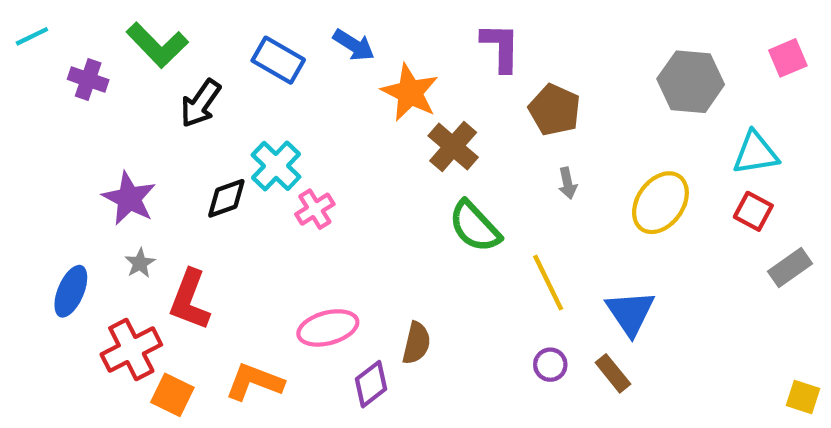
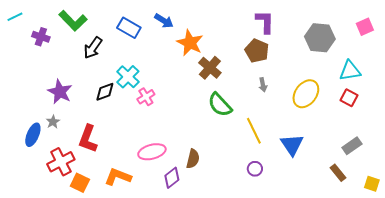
purple L-shape: (501, 47) -> (265, 22), moved
gray star: (140, 263) -> (53, 122), moved
gray rectangle: (790, 267) -> (352, 146), moved
brown rectangle: (613, 373) -> (338, 173), moved

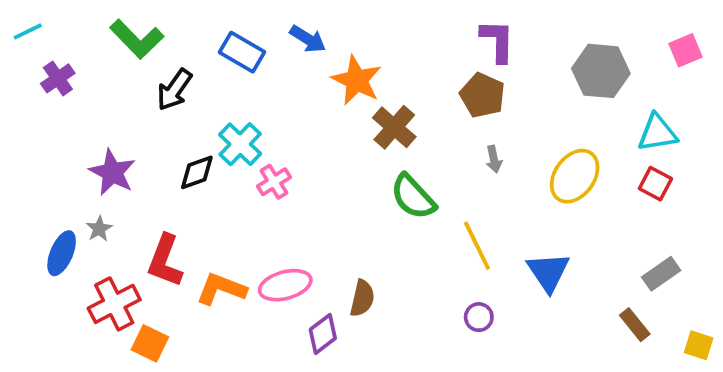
purple cross: (41, 37) -> (58, 78), moved, turned 36
orange L-shape: (118, 177) -> (221, 289), moved

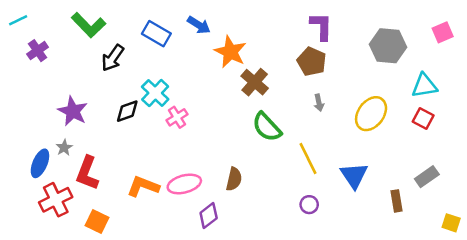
red L-shape: (165, 261) -> (87, 173), moved
brown semicircle: (362, 298) -> (234, 179), moved
red cross: (114, 304) -> (56, 200), moved
brown rectangle: (635, 325) -> (396, 201), moved, turned 30

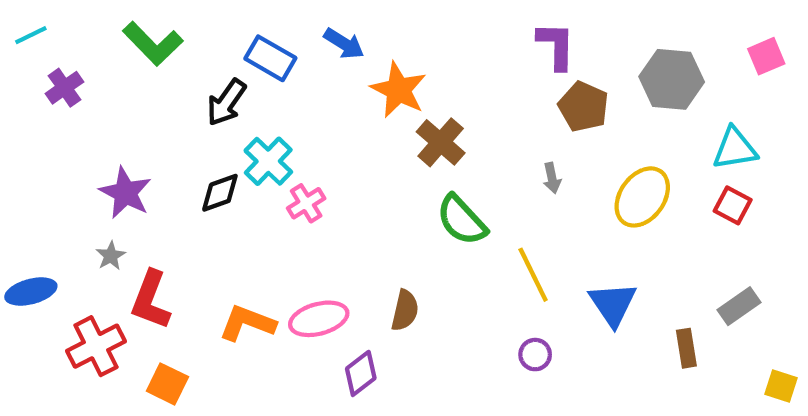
black arrow: (113, 58) -> (226, 102), moved
brown pentagon: (312, 61) -> (583, 107), moved
blue ellipse: (40, 163) -> (31, 292), moved, turned 52

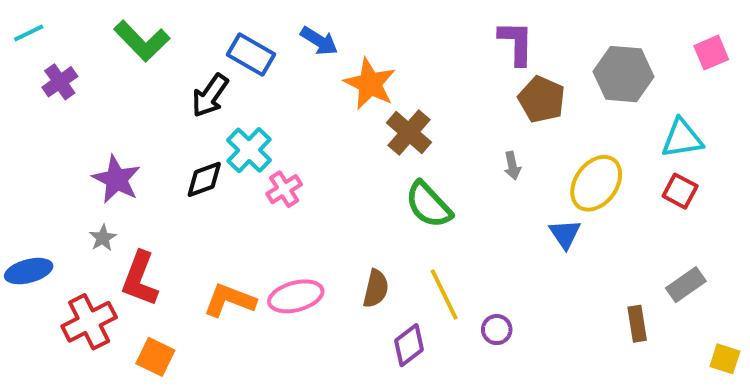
yellow line: (533, 275) -> (444, 294), moved
blue triangle: (613, 304) -> (565, 234), moved, size x0.7
purple diamond: (361, 373) -> (409, 345), moved

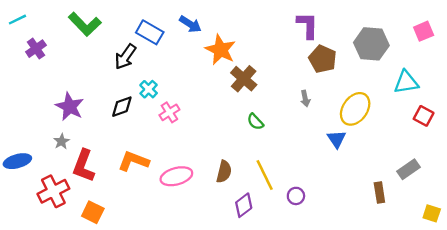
cyan cross: (249, 150) -> (149, 89), size x0.7
red square: (680, 191) -> (424, 116), moved
green semicircle: (428, 205) -> (255, 122), size x0.6
orange L-shape: (230, 300) -> (133, 161), moved

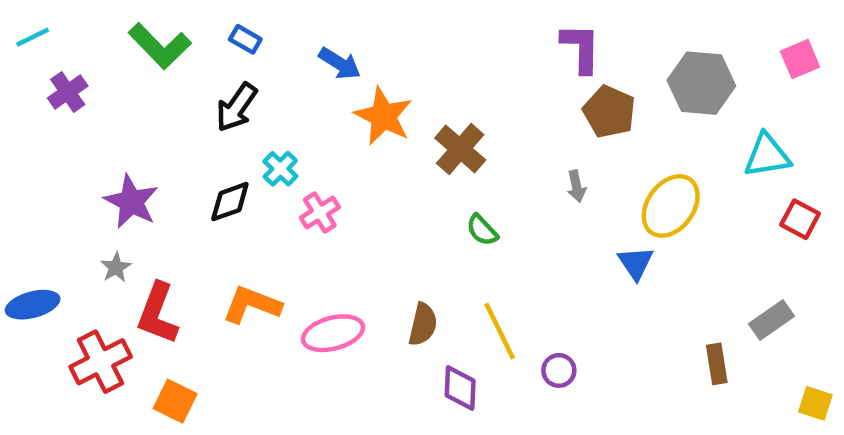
blue arrow: (190, 24) -> (340, 63), moved
blue rectangle: (150, 32) -> (245, 39), moved, size x0.6
orange star: (220, 50) -> (383, 116), moved
purple diamond: (244, 205) -> (460, 388), turned -50

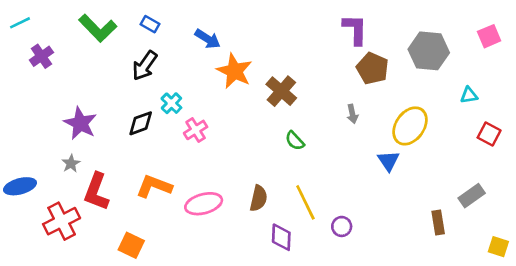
cyan triangle: (767, 156) -> (469, 95), size x0.6
orange square: (175, 401) -> (131, 245), moved

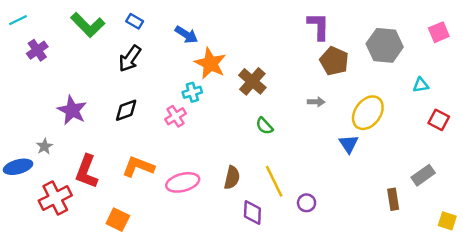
cyan cross: (171, 103) -> (192, 92), moved, turned 30
gray arrow: (352, 114) -> (316, 102), turned -77
gray star: (71, 163) -> (44, 146), moved

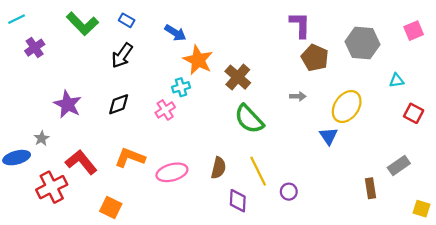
green semicircle: (264, 126) -> (249, 119), size x1.8
red L-shape: (87, 172) -> (81, 162), turned 120

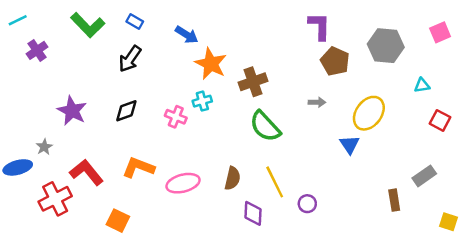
brown cross: (238, 77) -> (253, 82), turned 30
cyan cross: (181, 87) -> (202, 101), moved
pink cross: (165, 110) -> (176, 117), turned -36

